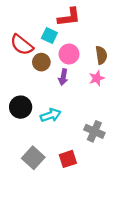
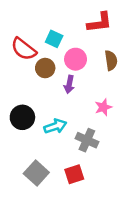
red L-shape: (69, 17) -> (100, 22), moved
pink star: (97, 78) -> (103, 107), moved
gray cross: (94, 131) -> (87, 140), moved

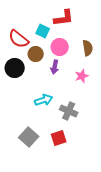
red L-shape: (100, 22) -> (64, 18), moved
pink star: (103, 107) -> (82, 76), moved
black circle: (22, 117) -> (15, 68), moved

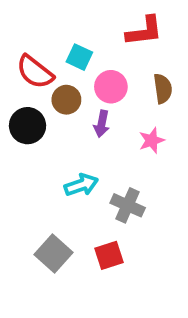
red L-shape: (64, 18) -> (144, 31), moved

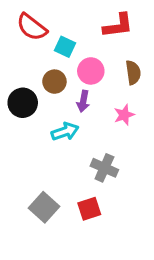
red semicircle: (35, 72) -> (32, 27), moved
cyan arrow: (81, 185) -> (65, 132), moved

